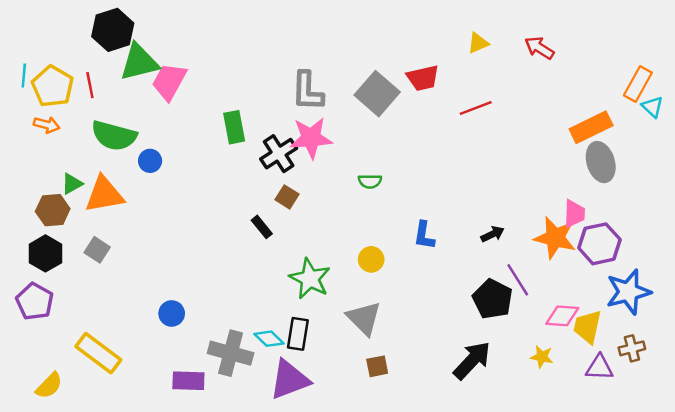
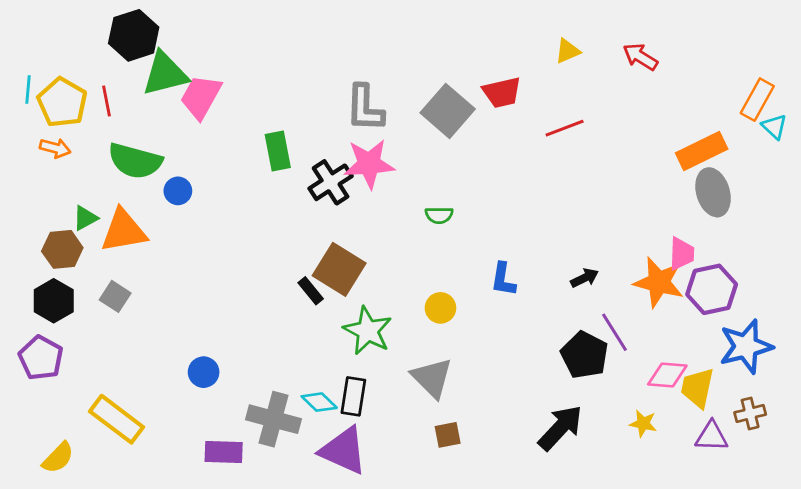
brown square: (287, 197) -> (339, 269), moved, size x1.8
black rectangle: (262, 227) -> (311, 291), moved
purple triangle: (289, 380) -> (343, 451), turned 45

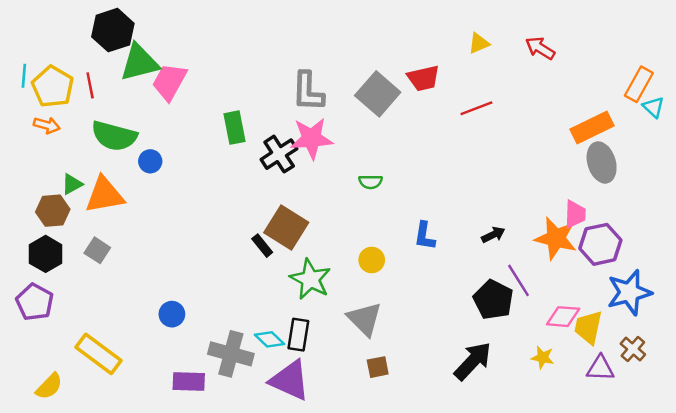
brown cross: (750, 413) -> (633, 349), turned -35

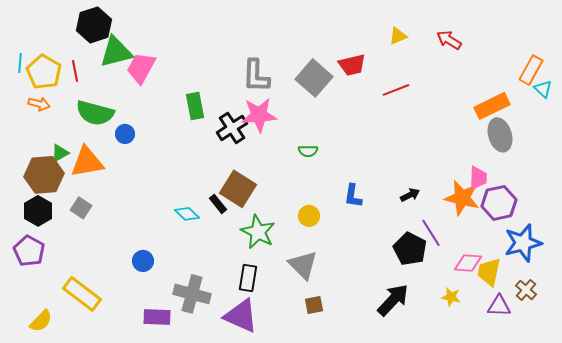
brown hexagon: (53, 211) -> (44, 175), size x1.4
cyan diamond: (269, 339) -> (187, 214), moved

